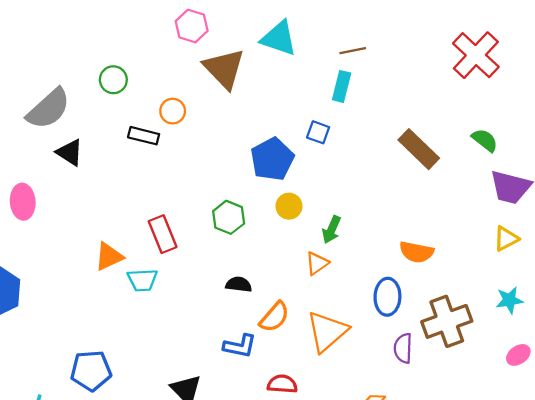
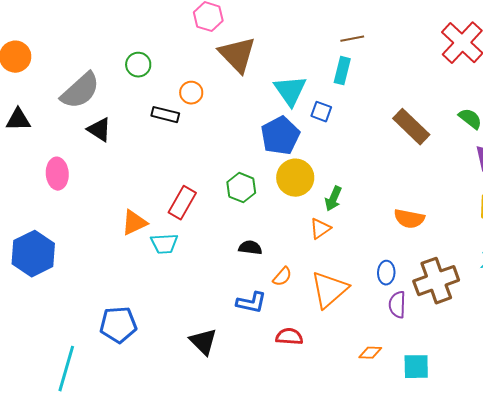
cyan triangle: (279, 38) -> (290, 91), moved, turned 36
yellow circle: (289, 206) -> (295, 178), size x1.6
red rectangle: (163, 234) -> (182, 203), turned 52
blue ellipse: (387, 297) -> (386, 273), moved, size x0.7
orange semicircle: (274, 317) -> (282, 277), size x0.7

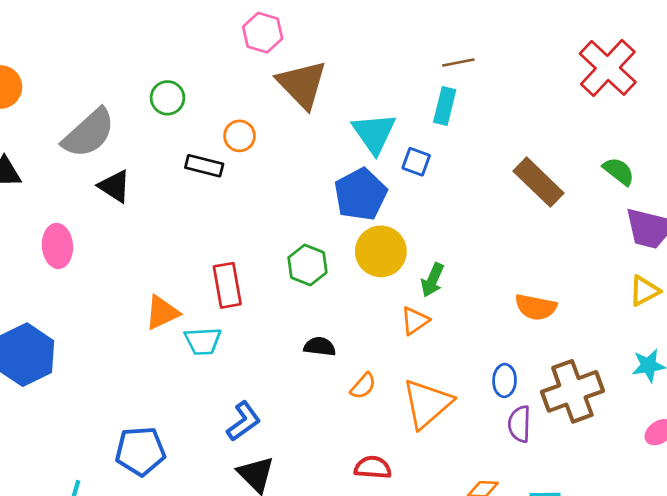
red rectangle: (182, 203) -> (227, 285), turned -40
blue L-shape: (251, 303) -> (244, 421), moved, turned -48

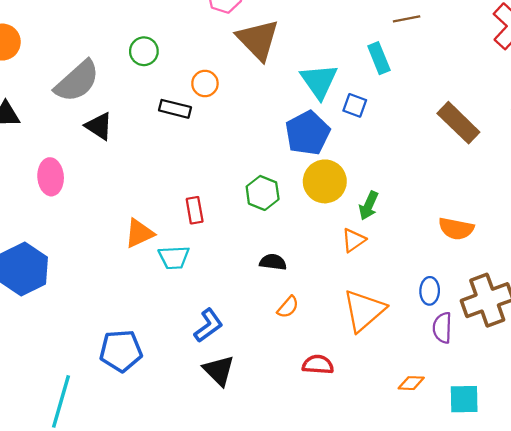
brown line: (458, 63) -> (407, 19), moved
cyan rectangle: (445, 106) -> (379, 58), turned -36
red rectangle: (227, 285) -> (195, 210), size x0.7
orange semicircle: (363, 386) -> (288, 307), moved

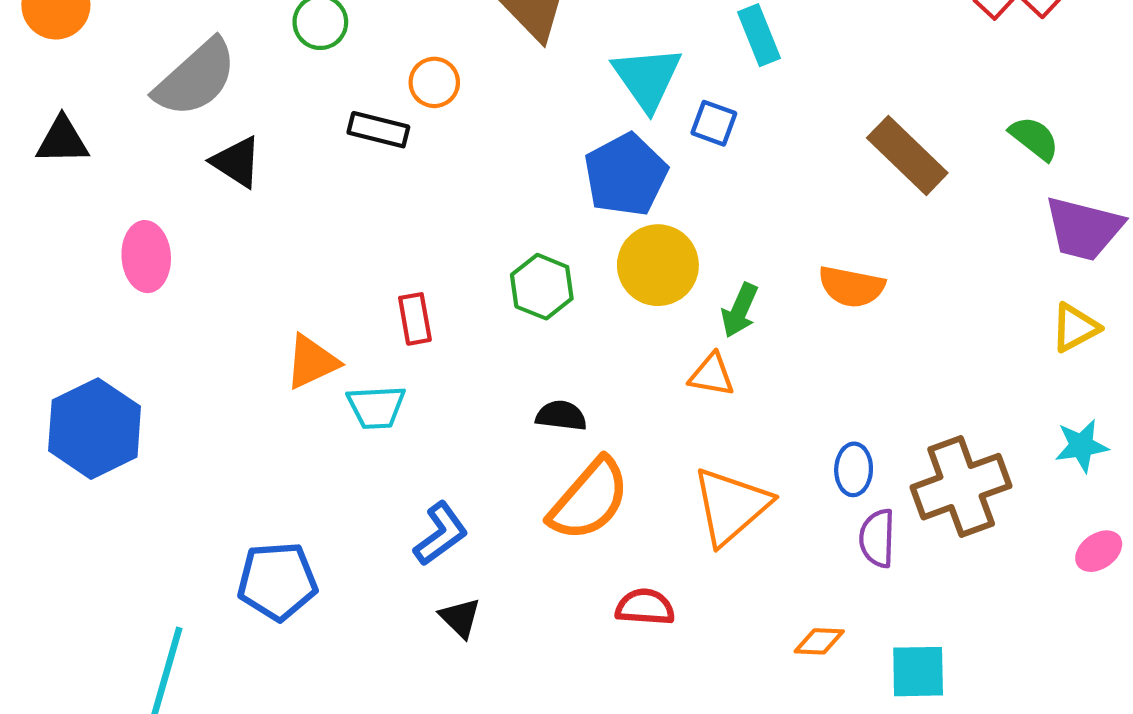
orange semicircle: (456, 229) -> (851, 287), moved
orange triangle: (354, 240) -> (712, 375), turned 45
orange semicircle: (288, 307) -> (589, 500), size x2.0
black triangle: (219, 370) -> (460, 618), size x0.7

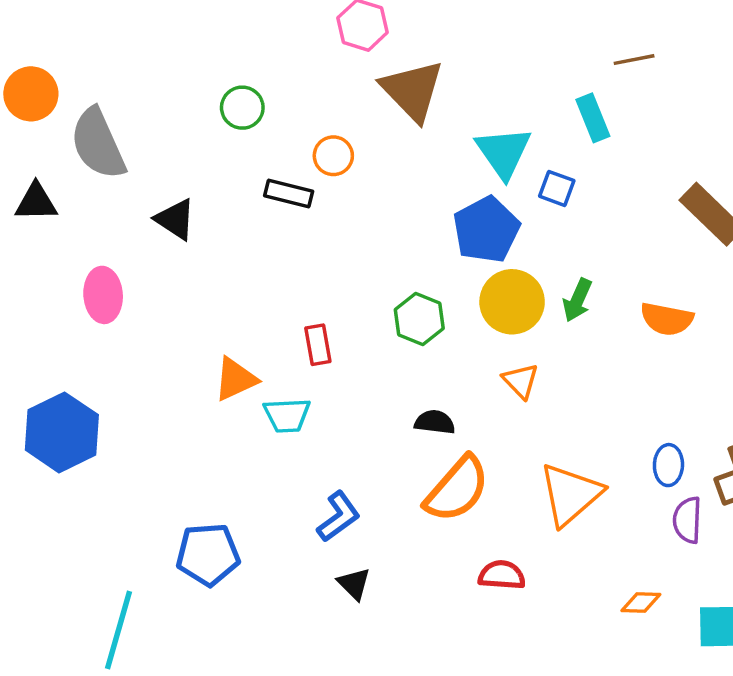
gray semicircle: (196, 78) -> (98, 144), moved, turned 108
green arrow: (740, 310) -> (577, 300), moved
orange triangle: (712, 375) -> (521, 381), moved, turned 36

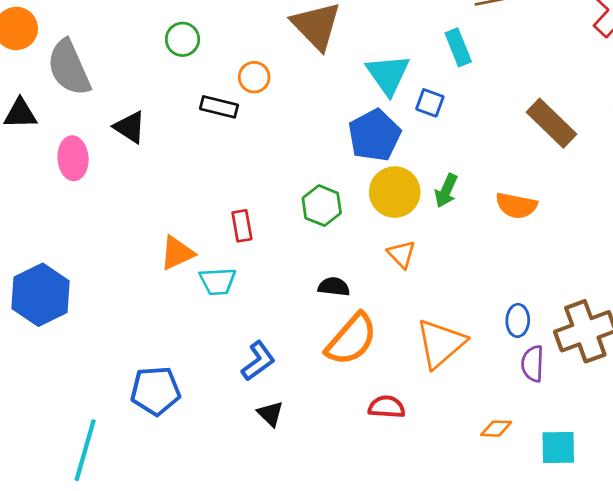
pink ellipse: (103, 295) -> (73, 158), moved

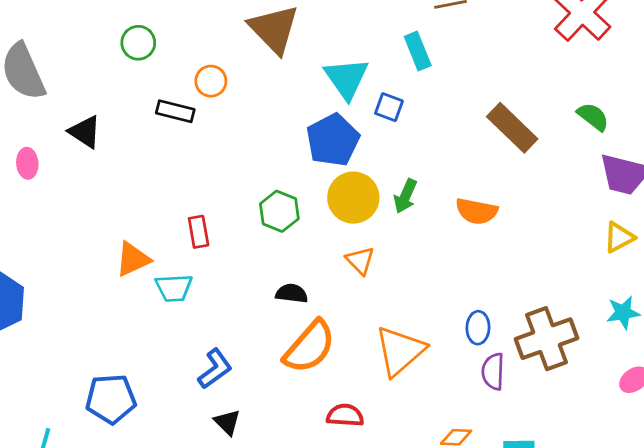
pink ellipse: (73, 158) -> (27, 163), size x0.7

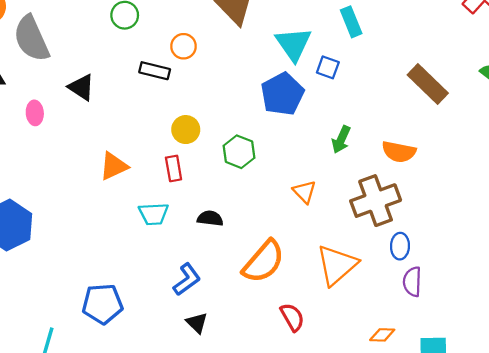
yellow circle: (353, 198) -> (186, 130), moved, size x0.7
orange triangle: (133, 259) -> (114, 166), moved
black semicircle: (292, 293) -> (210, 218), moved
brown cross: (546, 339) -> (376, 201), moved
red semicircle: (345, 415) -> (292, 317), turned 56

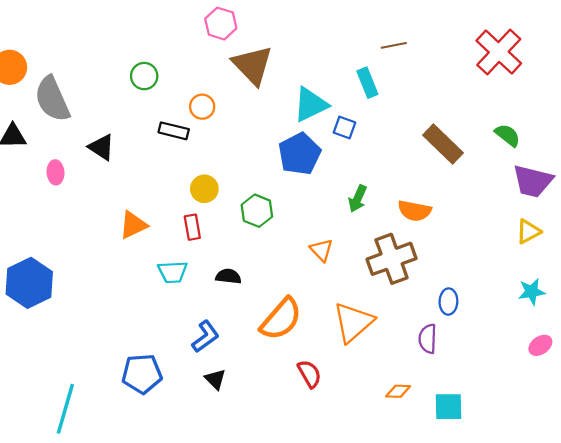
cyan triangle: (293, 44) -> (311, 105), turned 39
blue ellipse: (400, 246) -> (448, 302), moved
blue pentagon: (102, 304) -> (142, 374), moved

